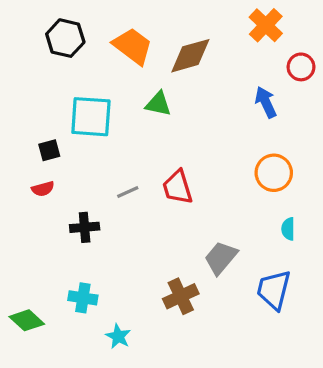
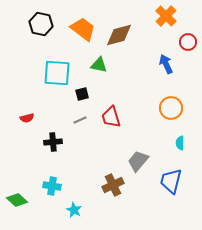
black square: (49, 150) -> (82, 94), moved

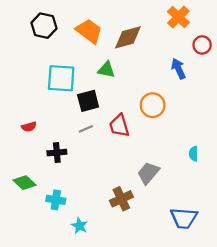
black square: (82, 94) -> (88, 101), size x1.5
orange circle: (171, 108) -> (153, 105), moved
blue trapezoid: (171, 181) -> (184, 218), moved, turned -100
green diamond: (17, 200) -> (25, 183), moved

